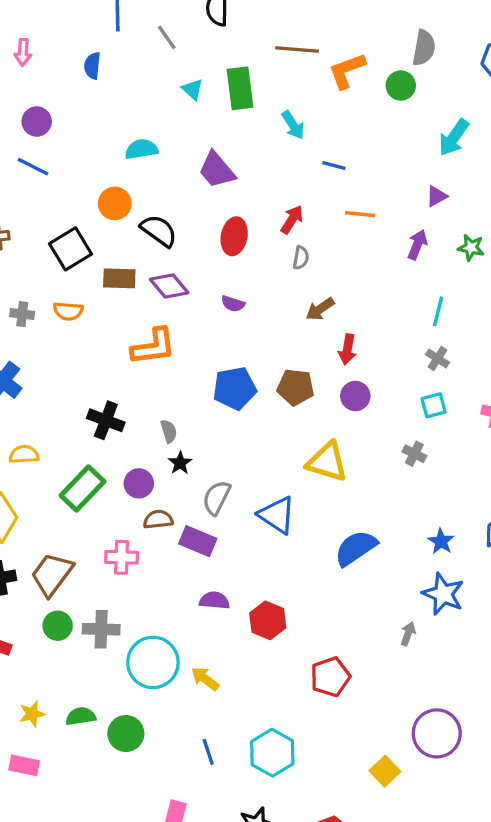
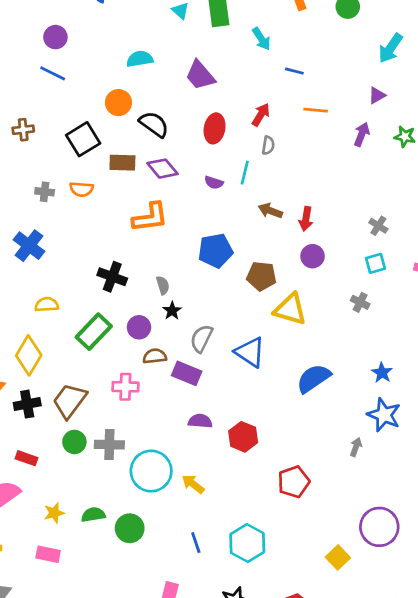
brown arrow: (320, 309) -> (270, 211), moved, turned 55
cyan line: (438, 311) -> (245, 173), moved
brown pentagon: (296, 387) -> (261, 276), moved

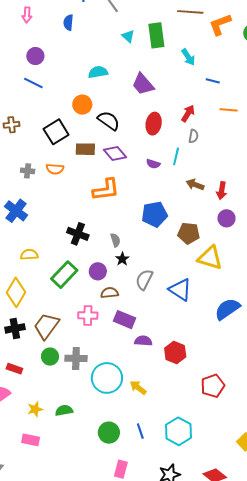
purple rectangle: (187, 373) -> (125, 320), moved
green circle: (130, 528) -> (109, 433), moved

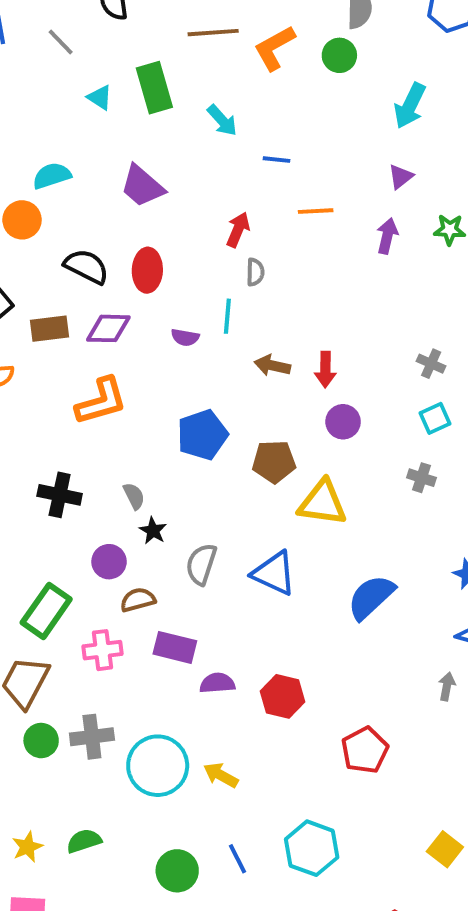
orange circle: (82, 105) -> (22, 220), moved
red ellipse: (154, 124) -> (147, 270), moved
purple diamond: (115, 153) -> (108, 328), turned -40
green rectangle: (64, 275) -> (46, 611), moved

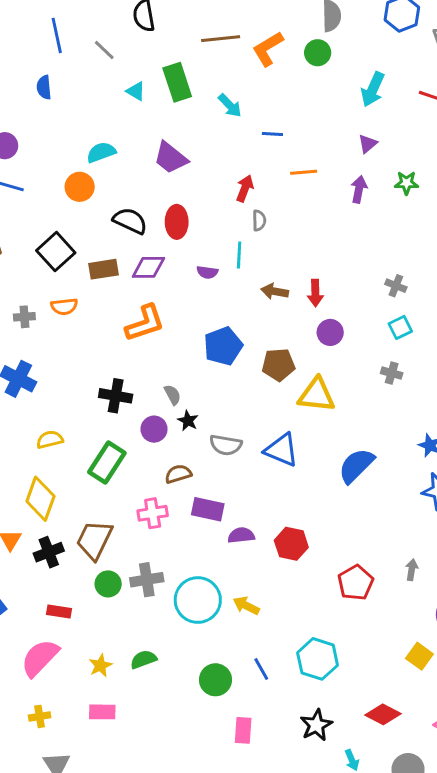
purple circle: (109, 562) -> (154, 429), moved
gray semicircle: (201, 564) -> (226, 445), turned -96
green rectangle: (46, 611) -> (107, 462), moved
gray arrow: (447, 686) -> (412, 570), moved

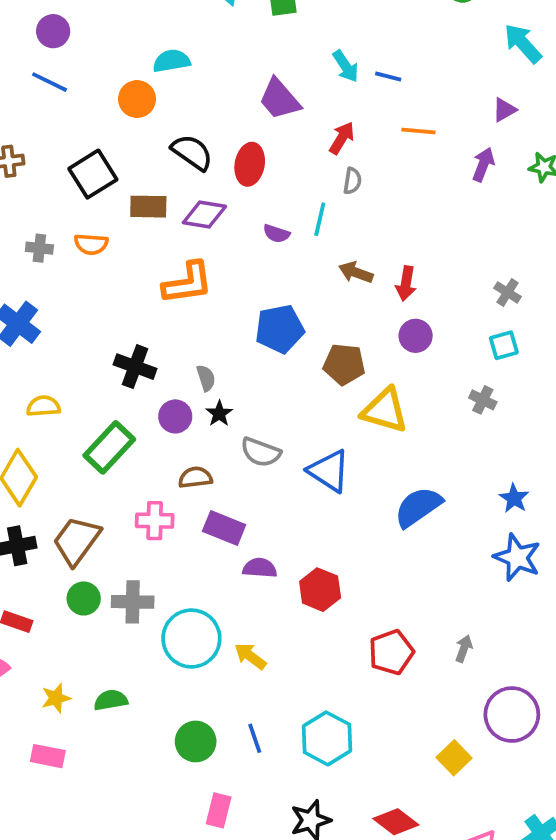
cyan arrow: (373, 89) -> (523, 43), turned 104
cyan arrow: (230, 106) -> (346, 66), moved
purple trapezoid: (171, 158) -> (279, 99), moved

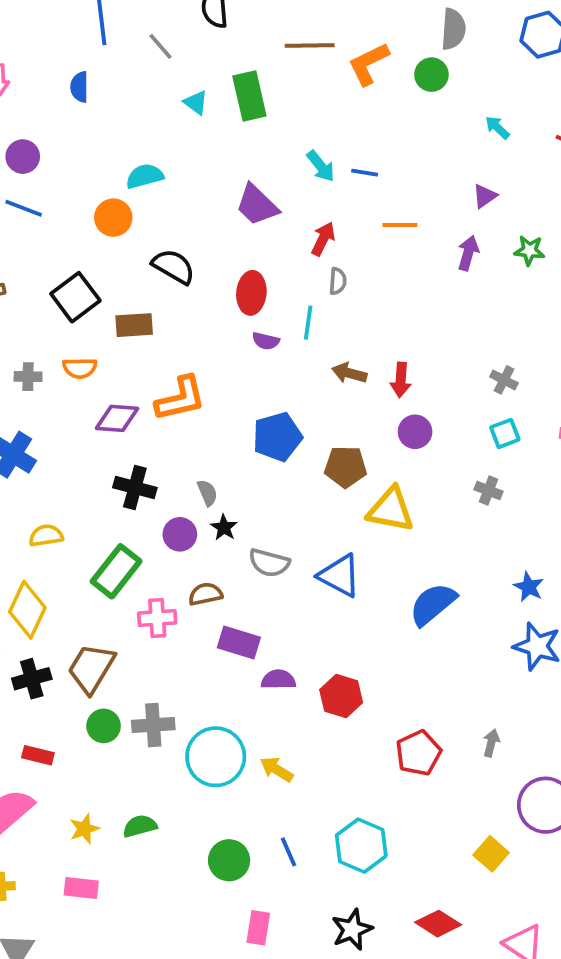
cyan arrow: (523, 43) -> (497, 127), size x0.6
red ellipse: (250, 164) -> (251, 293), moved
purple diamond: (204, 214) -> (117, 418), moved
pink cross: (155, 521) -> (157, 618), moved

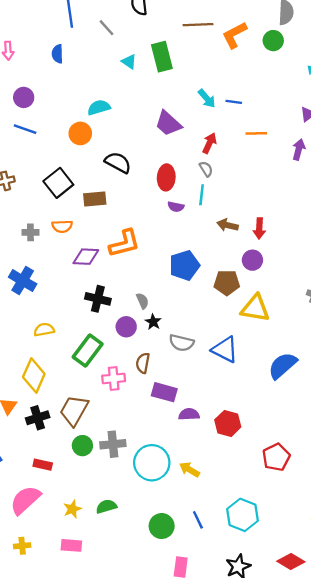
gray semicircle: (338, 281) -> (206, 169), moved, turned -35
purple circle: (415, 432) -> (252, 260), moved
brown semicircle: (205, 594) -> (143, 363), turned -66

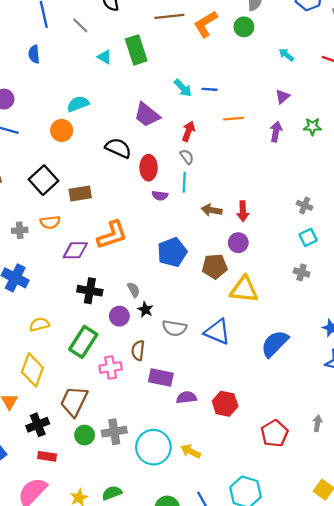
black semicircle: (118, 163) -> (118, 148), moved
black cross: (38, 418) -> (38, 425), moved

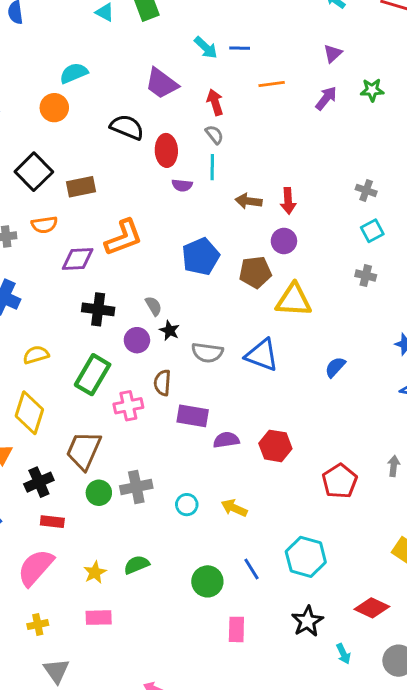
red arrow: (188, 131) -> (215, 102), turned -36
purple arrow: (276, 132) -> (326, 98), turned 30
blue semicircle: (275, 344) -> (335, 367), size x0.6
cyan circle: (153, 447) -> (187, 505), size x0.5

